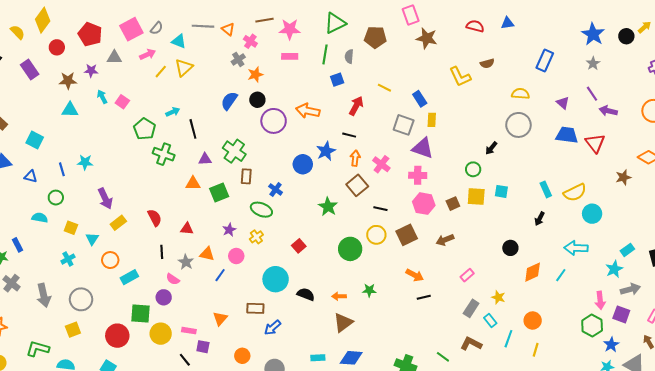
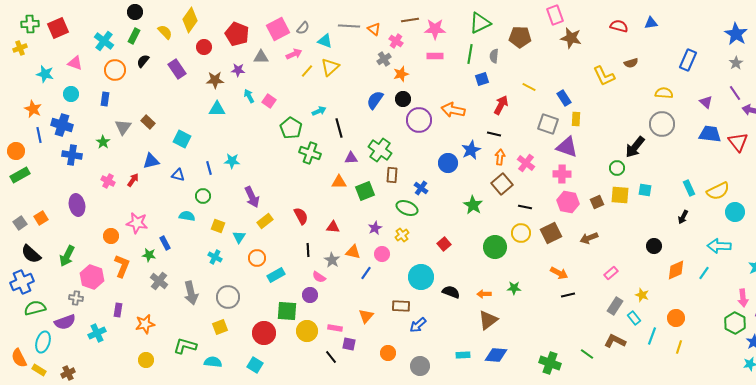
black arrow: (491, 148) -> (635, 147), size x1.6
cyan cross: (68, 259) -> (215, 257), turned -32

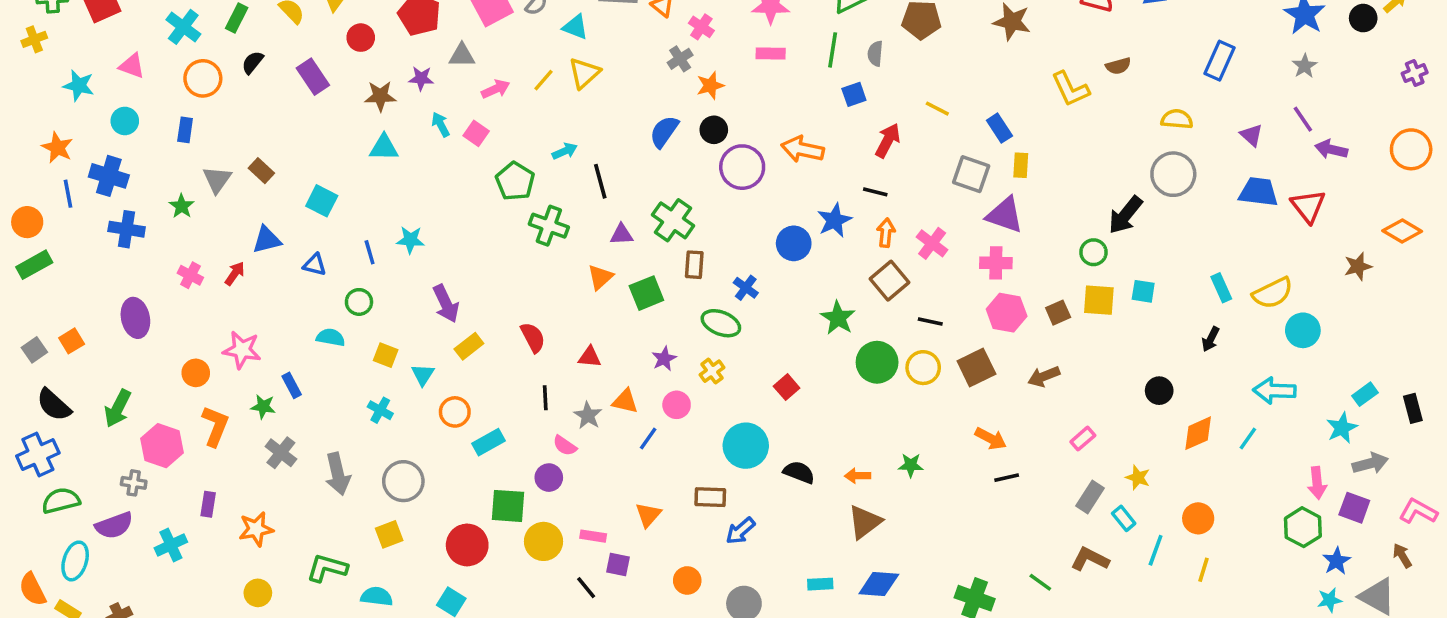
pink arrow: (294, 54) -> (496, 89), moved
orange triangle: (339, 182) -> (600, 277), turned -42
green circle: (495, 247) -> (877, 362), moved

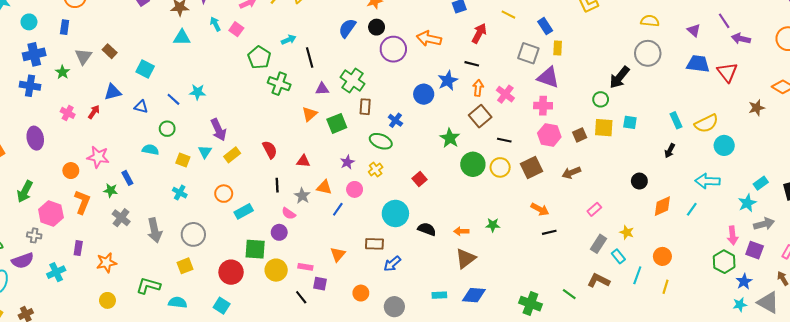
blue cross: (109, 176) -> (34, 54), moved, turned -30
blue line: (370, 252) -> (173, 99), turned -32
cyan triangle: (423, 375) -> (205, 152), moved

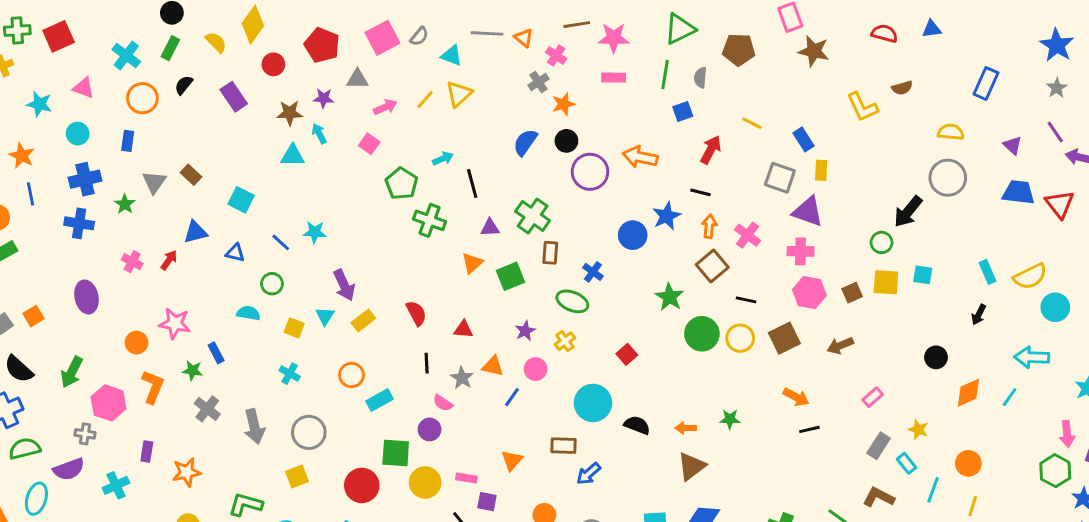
cyan arrow: (215, 24) -> (319, 134), moved

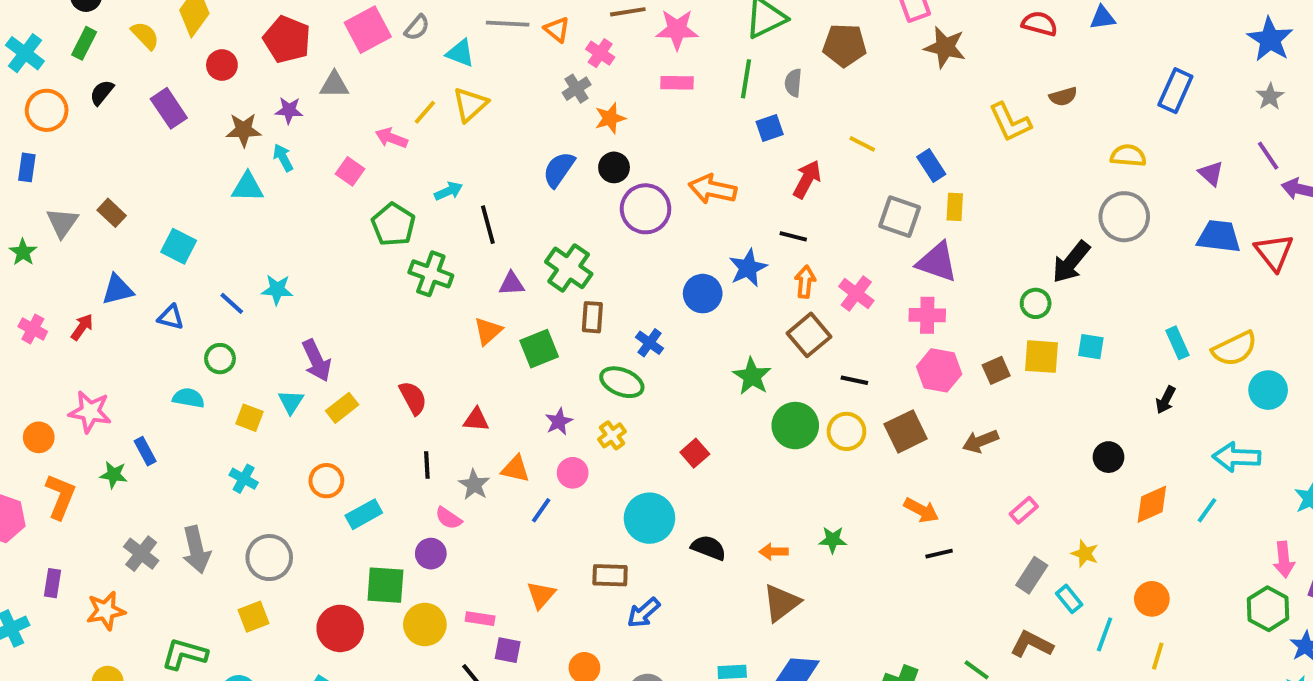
pink arrow: (385, 107) -> (391, 138), moved, turned -135
gray cross: (207, 409) -> (141, 554), moved

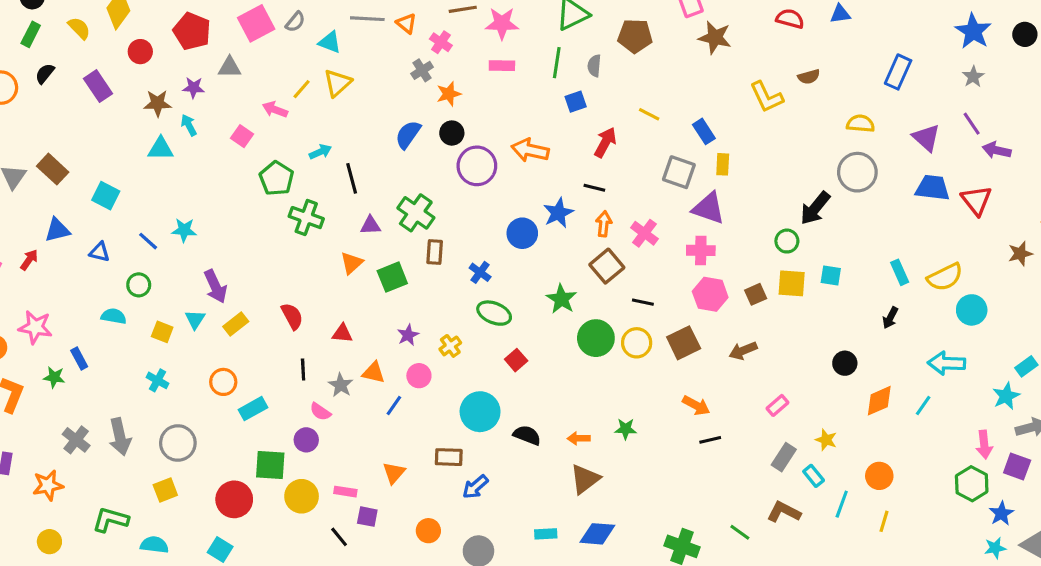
purple triangle: (1211, 173) -> (926, 138), size x1.4
brown rectangle: (112, 213) -> (53, 169), size x1.4
green ellipse: (622, 382) -> (494, 313), moved

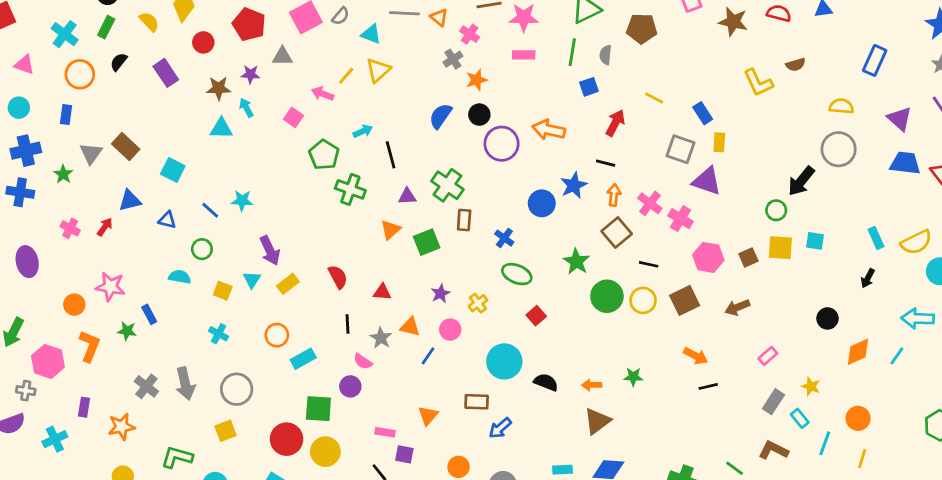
brown star: (715, 37) -> (733, 22), moved
pink cross: (701, 250) -> (680, 219), moved, turned 30
yellow circle: (302, 496) -> (325, 452), moved

